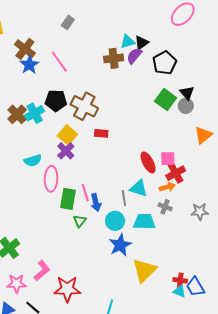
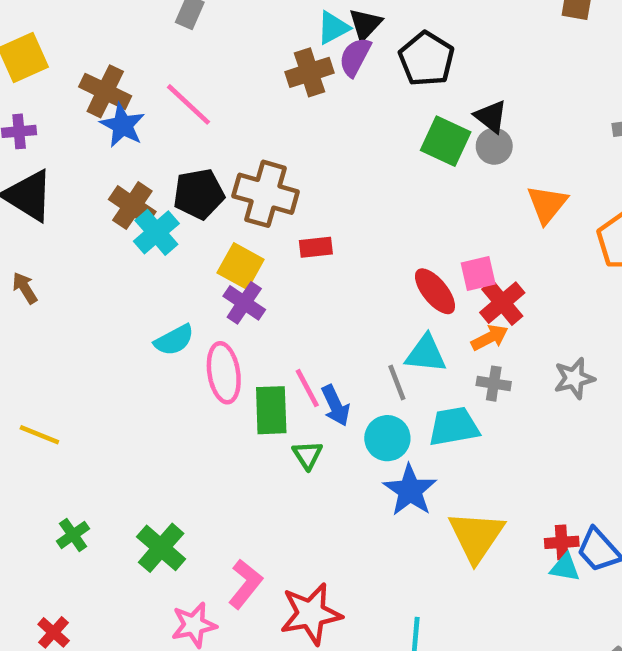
brown cross: (17, 114) -> (132, 206), moved

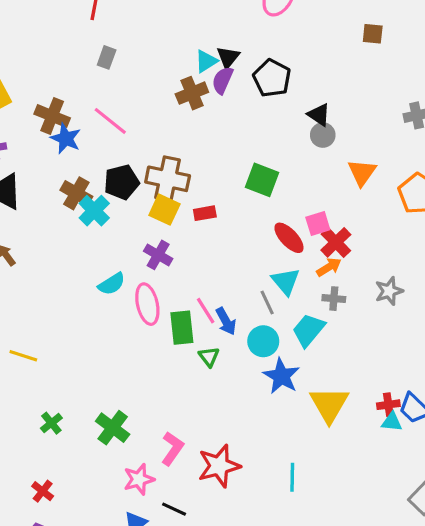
green square: (446, 141) -> (262, 180), moved
yellow square: (241, 266) -> (164, 210), moved
cyan triangle: (426, 354) -> (286, 281), turned 48
cyan trapezoid: (454, 426) -> (308, 330), turned -36

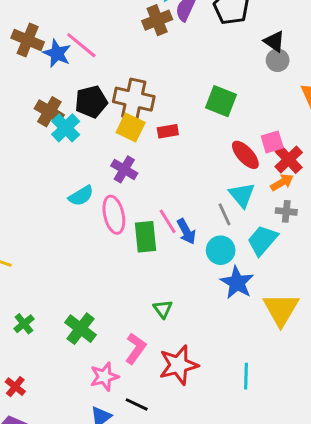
blue star: (66, 139) -> (57, 53), moved
green triangle: (209, 357) -> (163, 309), moved

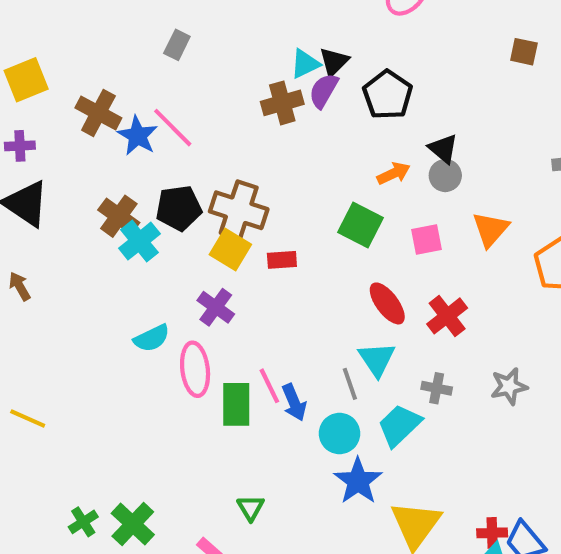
pink square: (272, 142) -> (427, 239), moved
orange arrow: (282, 182) -> (394, 173), moved
green cross: (24, 324) -> (83, 522), moved

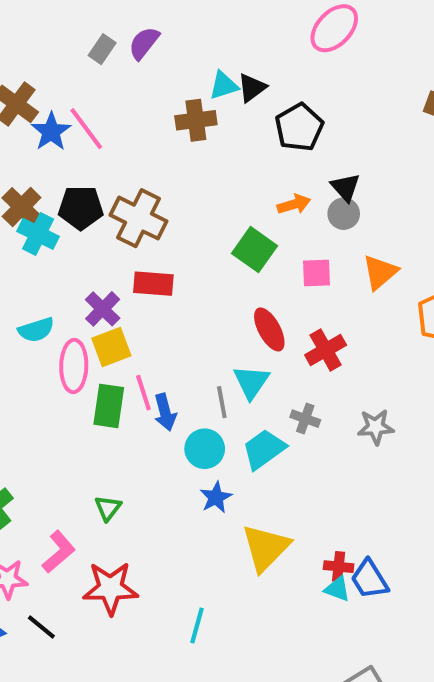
purple semicircle: (324, 91) -> (144, 43), moved
cyan cross: (139, 241) -> (38, 234), turned -33
yellow square: (230, 249) -> (111, 347), moved, turned 30
red rectangle: (282, 260) -> (153, 284), moved, size x1.4
blue star: (358, 481) -> (216, 497), size x0.7

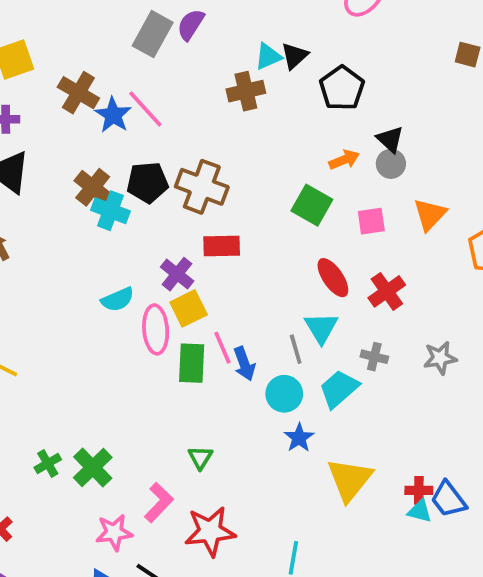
gray rectangle: (102, 49) -> (153, 34), size x1.6

